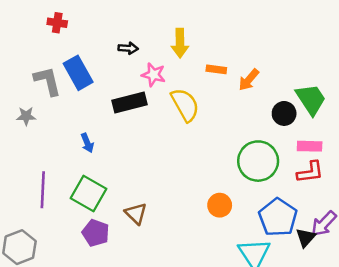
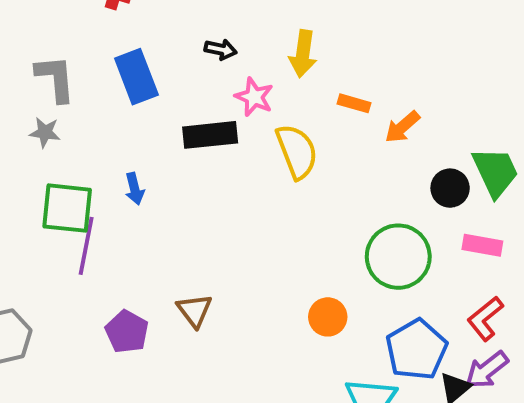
gray L-shape: (48, 81) -> (55, 78), moved
red L-shape: (310, 172) -> (485, 319), moved, turned 140
purple line: (43, 190) -> (86, 246), moved
green square: (89, 194) -> (67, 208), moved, turned -32

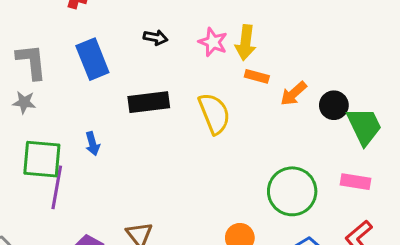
yellow arrow: (303, 54) -> (246, 43), moved
pink star: (254, 97) -> (213, 42), moved
black circle: (450, 188) -> (334, 105), moved

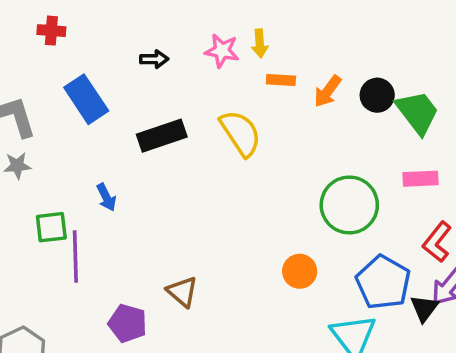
yellow arrow: (246, 43) -> (260, 44), size x0.7
green square: (42, 159) -> (51, 227), size x0.7

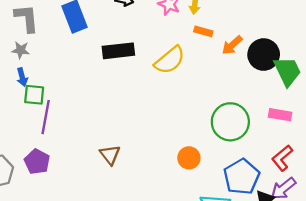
black circle: (377, 95) -> (264, 55), size x1.4
yellow semicircle: (240, 133) -> (170, 60), turned 72
blue arrow: (106, 197) -> (22, 77), moved
purple pentagon: (127, 323) -> (37, 162), moved

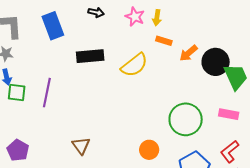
purple line: (46, 117) -> (47, 93), moved

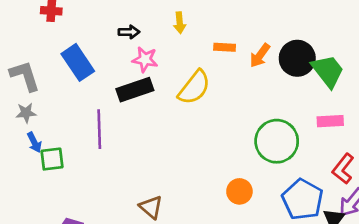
pink star: (135, 17) -> (145, 59), moved
yellow arrow: (157, 18) -> (180, 23), moved
purple line: (47, 93) -> (99, 129), moved

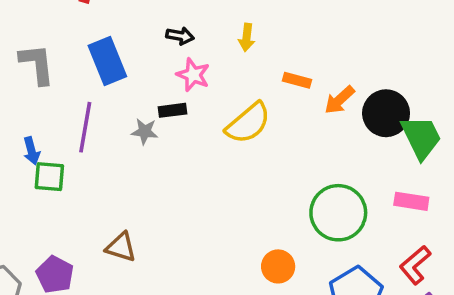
black rectangle: (135, 90) -> (172, 110), size x0.6
gray star: (26, 113) -> (145, 131), moved
purple line: (99, 129) -> (85, 127), moved
brown triangle: (151, 207) -> (121, 247), moved, turned -35

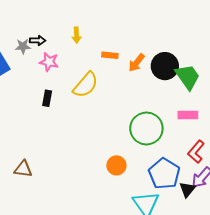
black rectangle: (172, 110) -> (47, 98), moved, turned -63
gray star: (145, 131) -> (23, 46), moved

